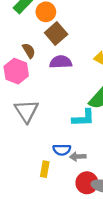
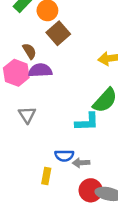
purple semicircle: (61, 62) -> (40, 70), moved
gray triangle: (26, 111) -> (27, 115), size x0.7

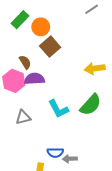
gray triangle: (27, 115) -> (23, 117), turned 49
cyan L-shape: (87, 122) -> (58, 109), moved, turned 65

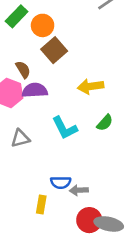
yellow arrow: (95, 68) -> (91, 86), moved
green semicircle: (91, 105) -> (105, 123), size x0.6

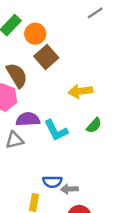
brown semicircle: (23, 70) -> (17, 75), size x1.5
purple semicircle: (35, 90) -> (28, 119), moved

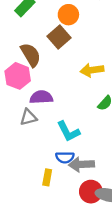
orange circle: (35, 34) -> (68, 15), moved
cyan L-shape: (56, 130) -> (68, 131), moved
gray arrow: (69, 189) -> (81, 164), size x1.5

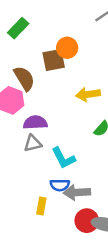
orange circle: (68, 15) -> (67, 48), moved
brown square: (59, 37) -> (54, 60), turned 30
gray triangle: (28, 117) -> (33, 143), moved

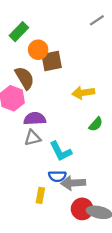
orange circle: (67, 48) -> (38, 50), moved

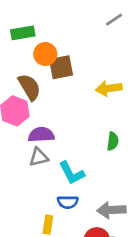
green rectangle: (19, 32) -> (23, 33), turned 36
yellow arrow: (83, 93) -> (109, 88), moved
green semicircle: (96, 124) -> (113, 141), turned -35
gray arrow: (73, 183) -> (111, 210), moved

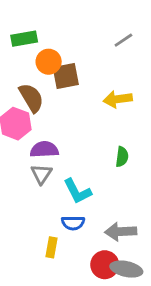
gray line: (114, 20) -> (123, 40), moved
gray triangle: (39, 157) -> (41, 174), turned -42

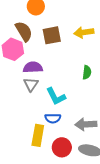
brown square: (66, 76) -> (52, 35), moved
yellow rectangle: (51, 247) -> (38, 135), size x1.5
red circle: (105, 265) -> (62, 147), moved

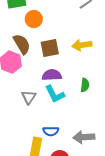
purple semicircle: (33, 67) -> (52, 75), moved
cyan L-shape: (56, 96) -> (55, 94), moved

